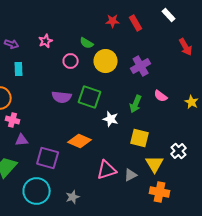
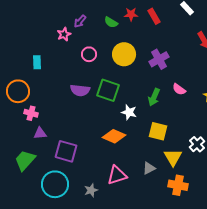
green semicircle: (87, 43) -> (111, 22), moved
purple arrow: (12, 44) -> (80, 21), moved, turned 112
orange diamond: (80, 141) -> (114, 136), moved
pink triangle: (107, 170) -> (117, 175), moved

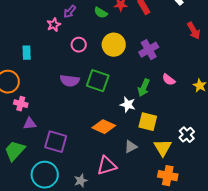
white star: (129, 112) -> (128, 105), moved
gray triangle: (149, 168) -> (131, 147), moved

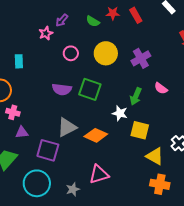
gray triangle: (131, 147) -> (67, 127), moved, size x1.5
yellow triangle: (163, 148) -> (155, 156), turned -30

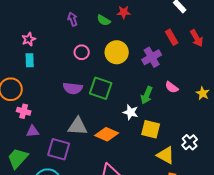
red rectangle: (136, 15) -> (172, 37), moved
purple arrow: (62, 20) -> (73, 19), turned 120
pink star: (46, 33) -> (29, 39), moved
gray triangle: (67, 127) -> (78, 126), turned 30

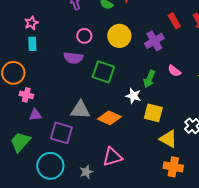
purple semicircle: (73, 88) -> (73, 58), moved

